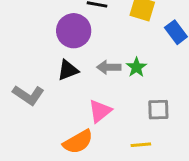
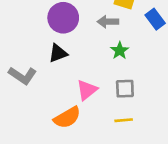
gray arrow: (109, 67) -> (108, 22), moved
gray square: (158, 110) -> (125, 89), moved

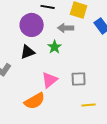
green star: (120, 51) -> (55, 47), moved
yellow line: (124, 120) -> (89, 105), moved

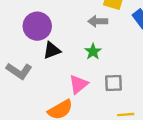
purple circle: (32, 25) -> (37, 26), moved
green star: (55, 47) -> (93, 52), moved

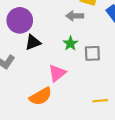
gray square: (114, 83) -> (92, 53), moved

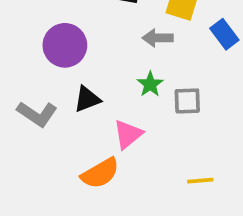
black triangle: (33, 42) -> (87, 99), moved

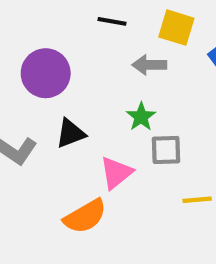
gray square: (187, 101) -> (166, 150), moved
yellow line: (200, 181) -> (197, 200), moved

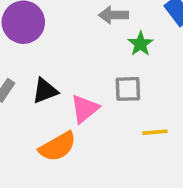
green star: (141, 117) -> (141, 44), moved
black triangle: (71, 133) -> (45, 91), moved

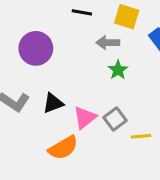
green star: (141, 44) -> (118, 70), moved
gray square: (128, 89) -> (115, 119), moved, turned -35

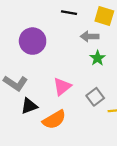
black triangle: (53, 103) -> (29, 106), moved
pink triangle: (85, 118) -> (62, 87), moved

